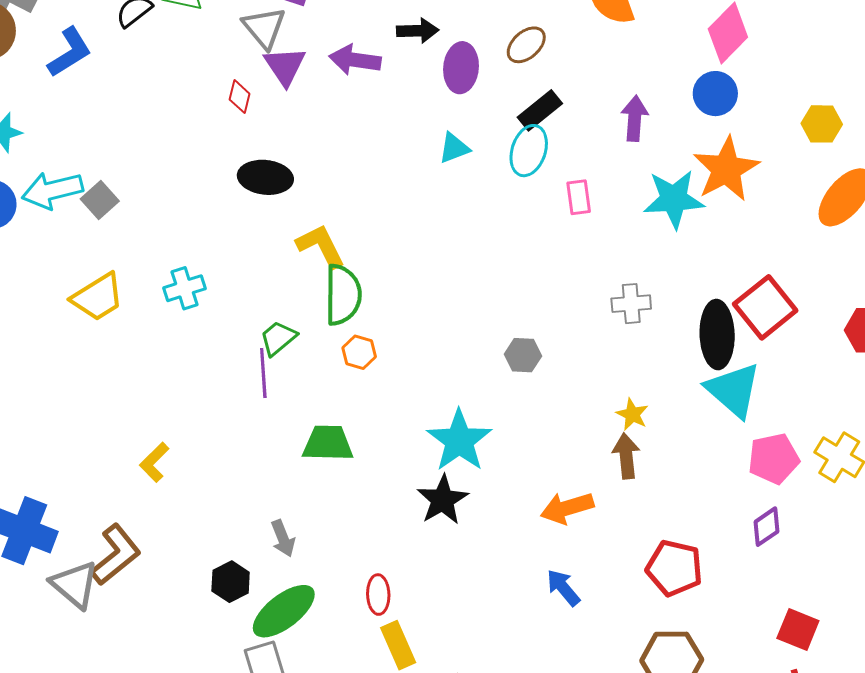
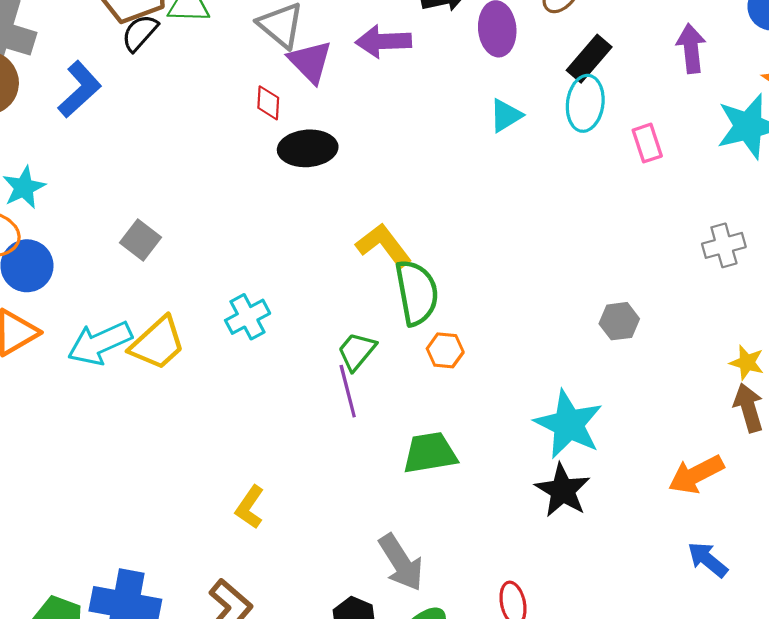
black ellipse: (265, 177) -> (308, 148), moved
cyan arrow: (52, 190) -> (100, 343), moved
gray arrow: (283, 538) -> (401, 562), size x1.5

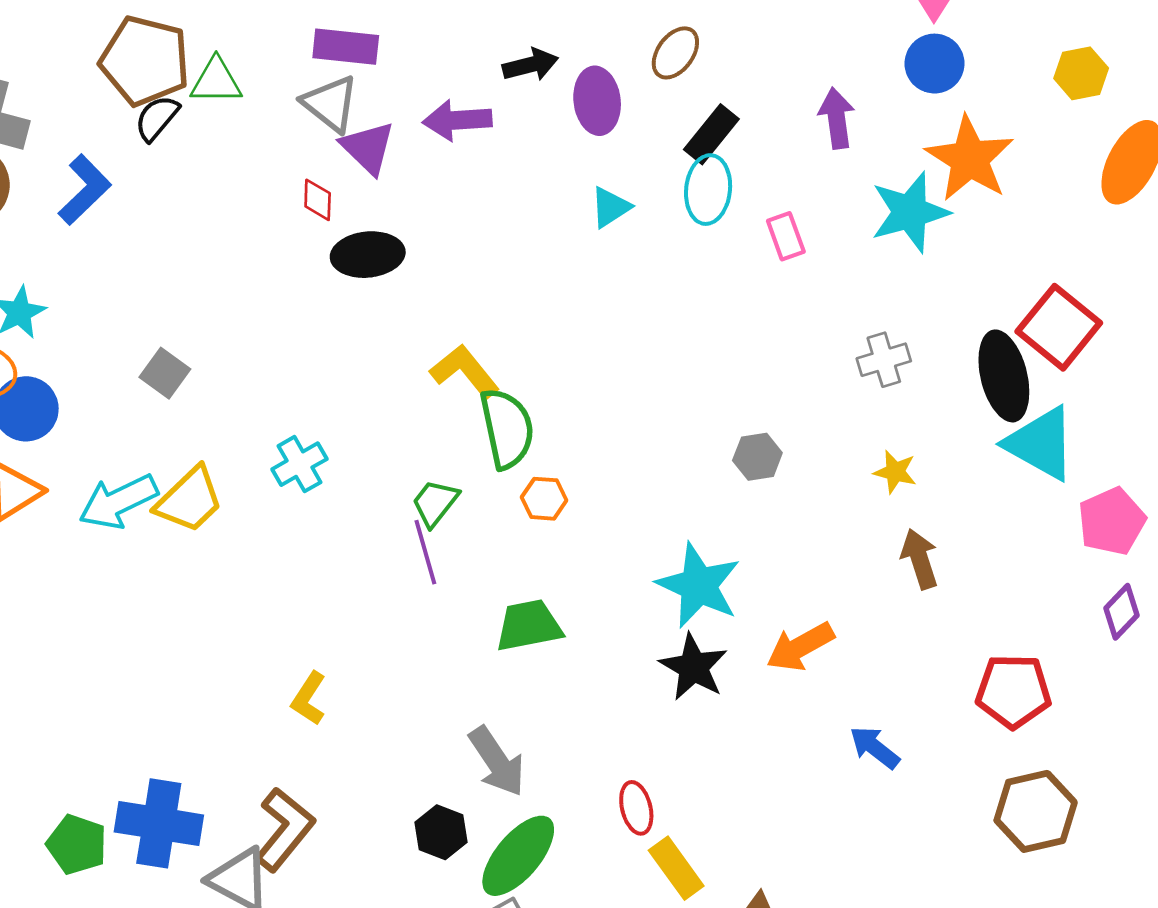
yellow star: (747, 363) -> (895, 472), moved
orange arrow: (696, 474) -> (800, 647), moved

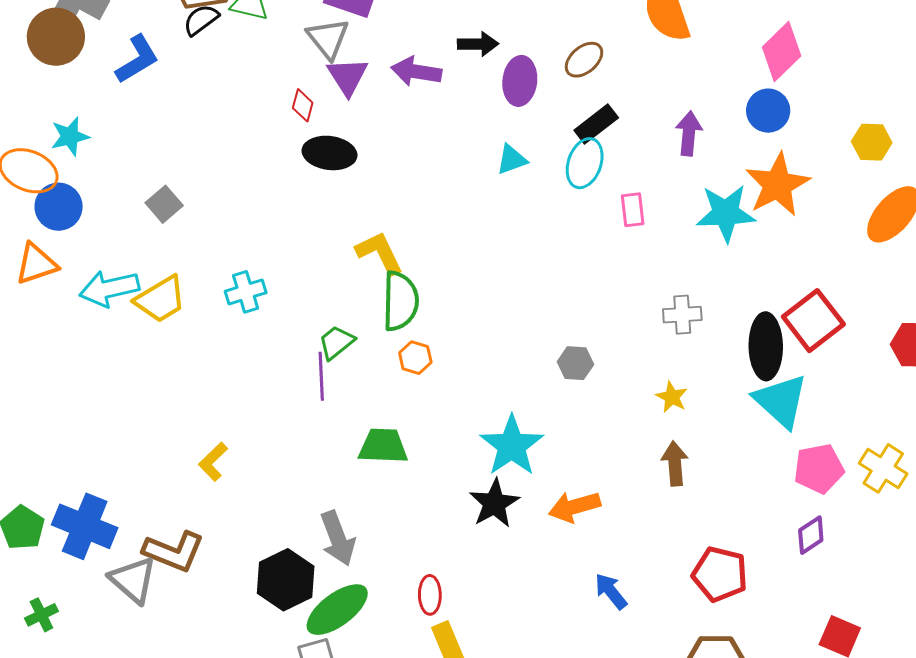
brown L-shape: (284, 829) -> (174, 552), turned 60
black hexagon: (441, 832) -> (286, 580), size x1.5

